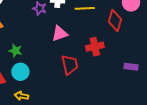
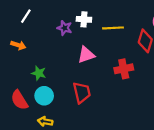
red trapezoid: (70, 65) -> (82, 93), moved

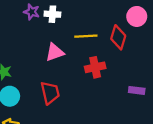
purple star: (65, 28) -> (32, 12), moved
yellow line: (113, 28) -> (86, 36), moved

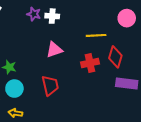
yellow line: (86, 36) -> (96, 35), moved
red diamond: (118, 37) -> (115, 57), moved
purple rectangle: (137, 90) -> (127, 83), size x1.5

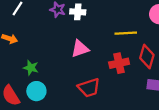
red trapezoid: (50, 85) -> (89, 88), moved, turned 85

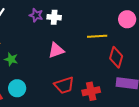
red cross: (119, 63) -> (91, 91), moved
green star: (31, 68) -> (11, 59), moved

